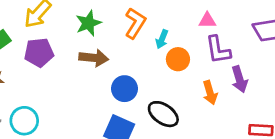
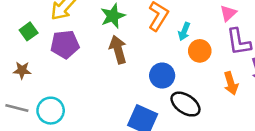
pink triangle: (207, 20) -> (228, 13), turned -42
brown arrow: (94, 58) -> (118, 50), turned -112
blue circle: (124, 89) -> (162, 76), moved

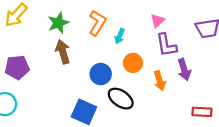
purple pentagon: (65, 44) -> (17, 67), moved
orange circle: (200, 51) -> (133, 63), moved

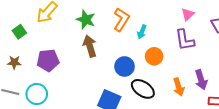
pink triangle: (157, 21) -> (188, 14), moved
green star: (58, 23) -> (86, 20), turned -30
purple arrow: (184, 70) -> (201, 80), moved
orange arrow: (160, 81) -> (179, 87), moved

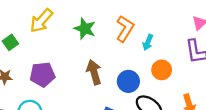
brown arrow: (90, 46) -> (94, 72), moved

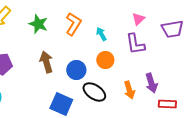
cyan arrow: (148, 42) -> (101, 34), moved, turned 128

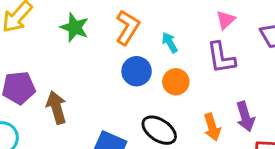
brown arrow: (46, 62) -> (56, 107), moved
blue circle: (76, 70) -> (137, 71), moved

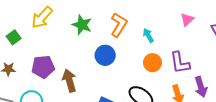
purple L-shape: (221, 58) -> (180, 63), moved
blue circle: (137, 71) -> (105, 55), moved

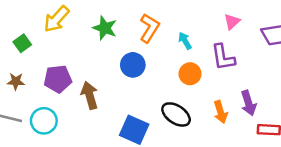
purple L-shape: (180, 63) -> (223, 57), moved

